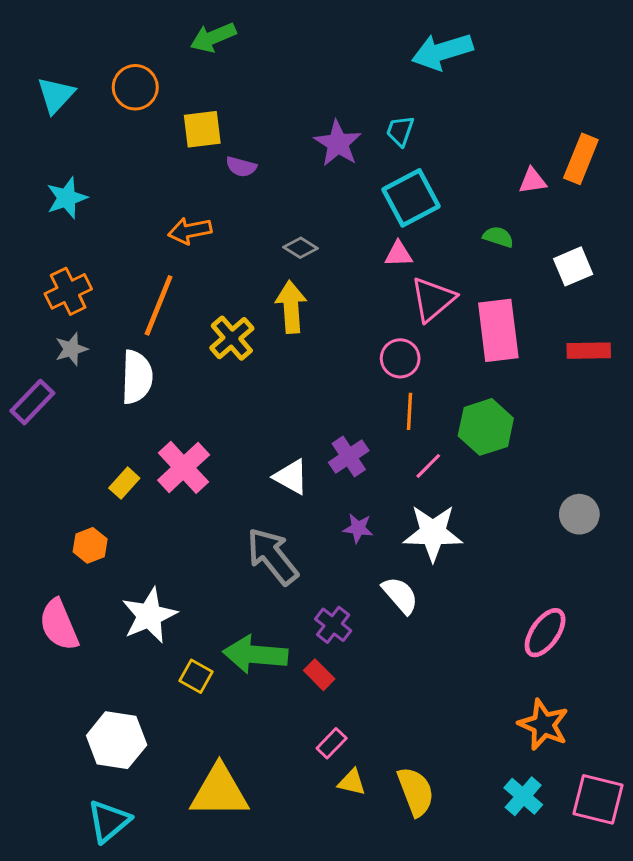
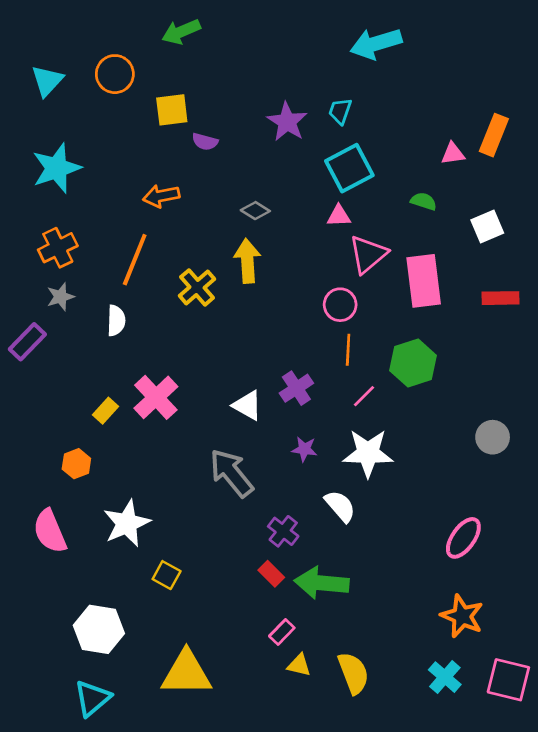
cyan star: (67, 198) -> (57, 168), size x1.4
white semicircle: (137, 377) -> (116, 321), size x0.7
green arrow: (255, 654) -> (322, 583), moved

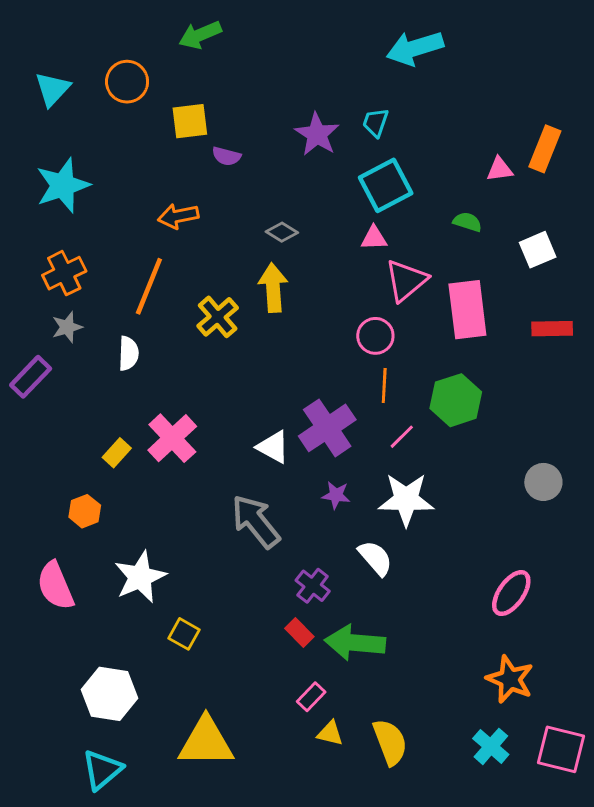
purple cross: (296, 388) -> (327, 428), size x1.5

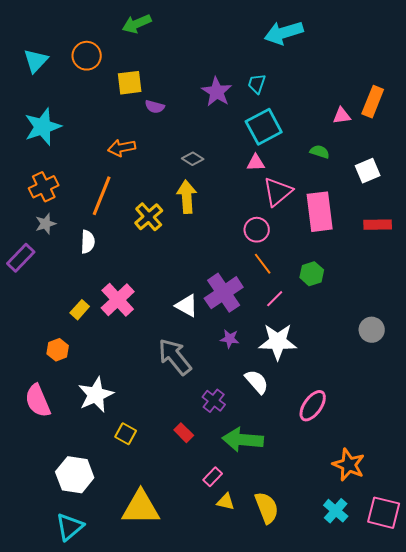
orange line: (384, 386) -> (263, 264), turned -40
green hexagon: (456, 400) -> (312, 274), size x0.7
pink ellipse: (511, 593) -> (313, 406), moved
red rectangle: (299, 632) -> (184, 433), moved

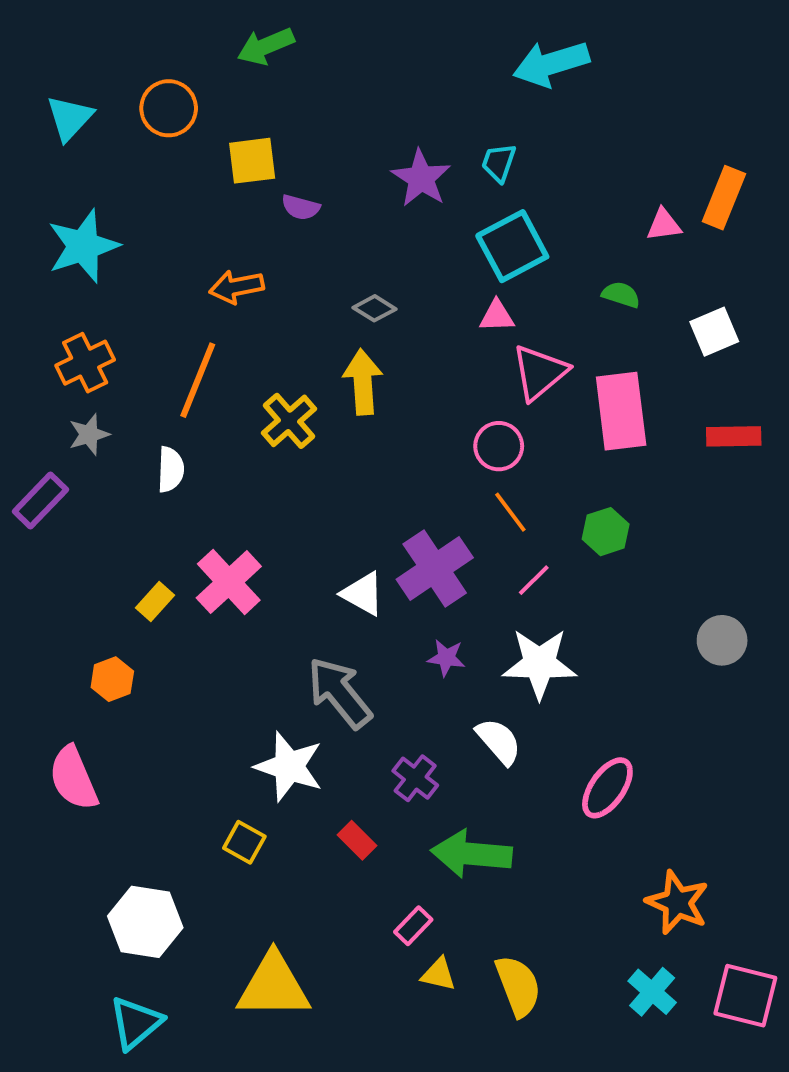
white star: (96, 395) -> (289, 767), moved, turned -30

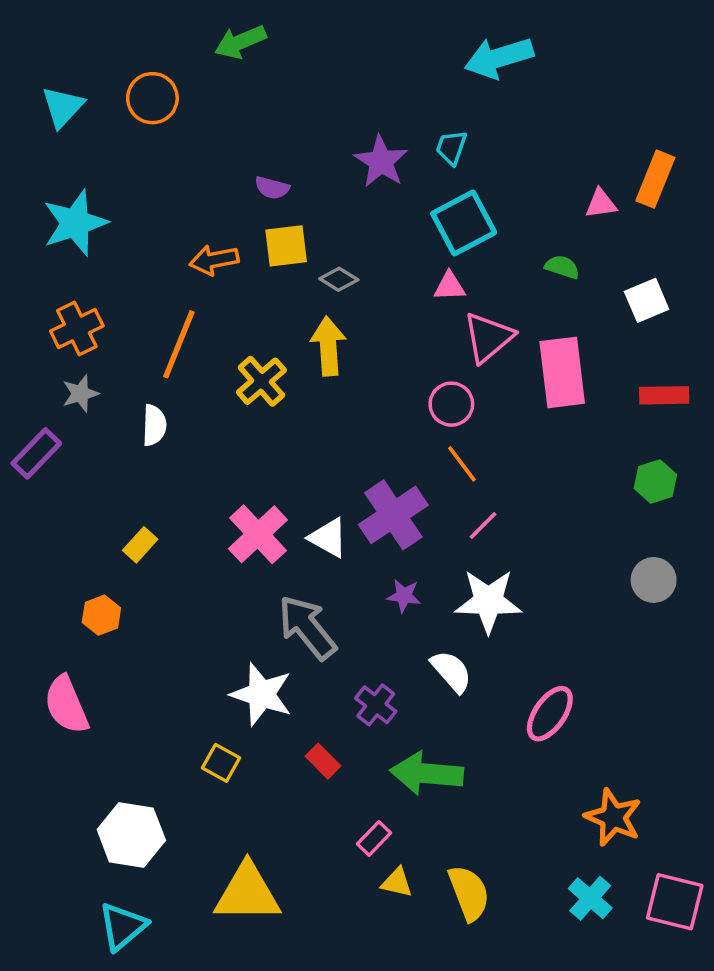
yellow square: (252, 161) -> (286, 246), moved
green hexagon: (606, 532) -> (655, 481), moved
pink cross: (229, 582) -> (258, 534), moved

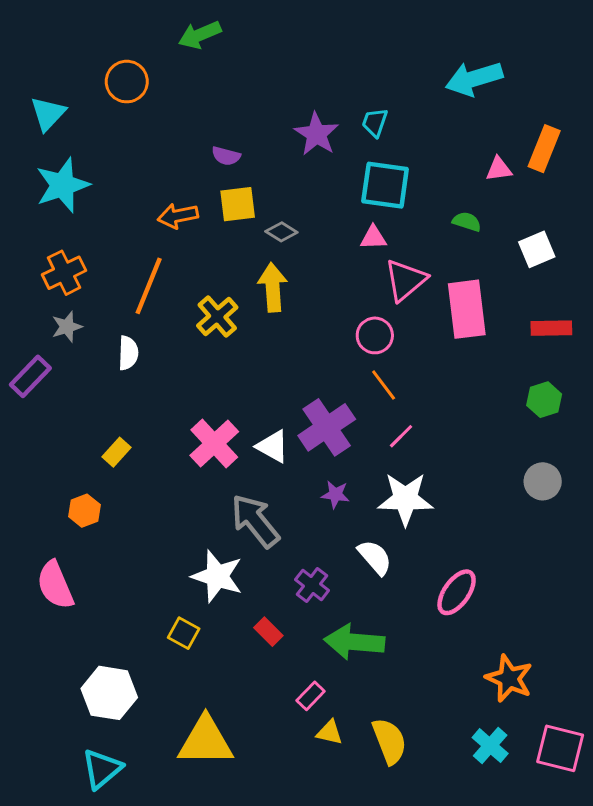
cyan arrow: (499, 58) -> (474, 79), moved
cyan triangle: (63, 107) -> (48, 114), moved
cyan square: (464, 223) -> (385, 185), turned 36

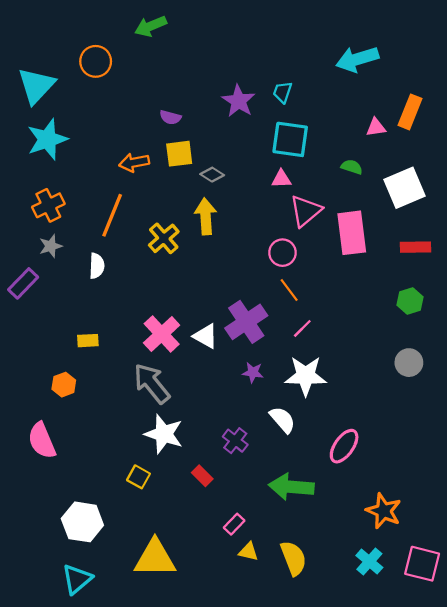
cyan triangle: (48, 114) -> (36, 86), size x1.4
white square: (537, 249) -> (405, 188), size x1.5
yellow rectangle: (117, 452) -> (88, 341), turned 45
gray arrow: (255, 521) -> (152, 383), moved
green arrow: (354, 642) -> (291, 487), moved

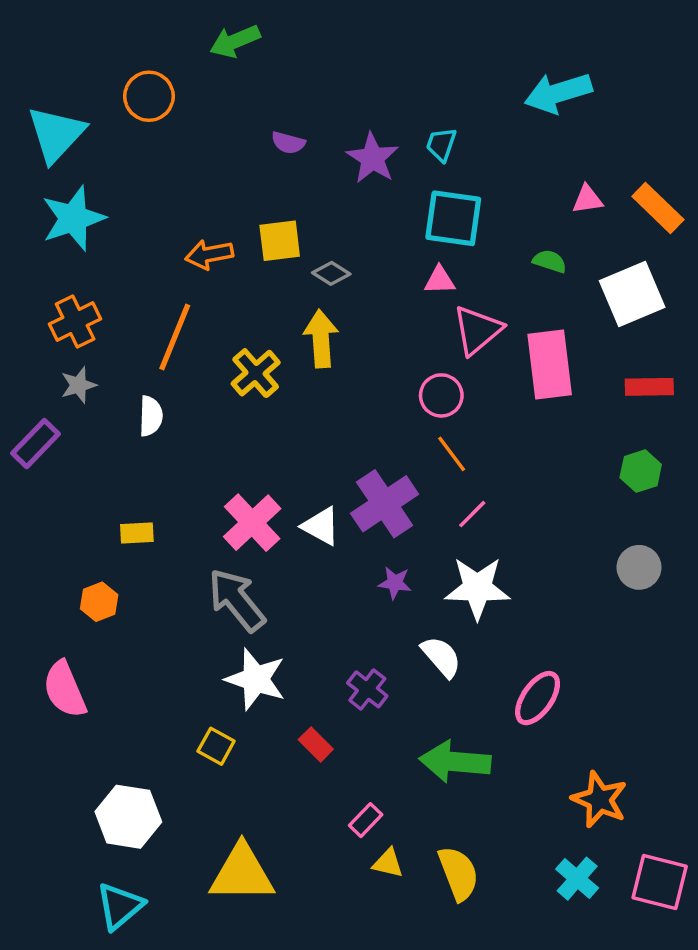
orange rectangle: (410, 112) -> (658, 208), moved, turned -68
purple semicircle: (170, 117) -> (288, 143), moved

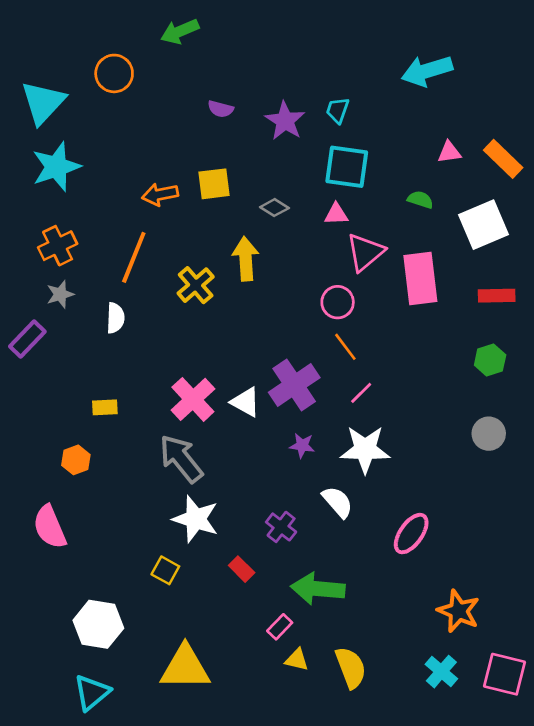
gray diamond: (331, 273) -> (274, 208), moved
green arrow: (455, 762) -> (318, 589), moved

